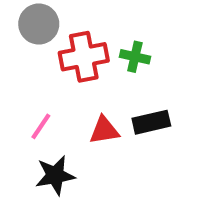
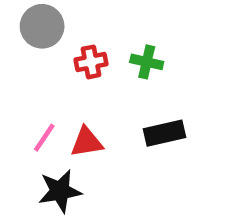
red cross: (84, 57) -> (91, 62), size x0.6
red triangle: (104, 130) -> (87, 142), moved

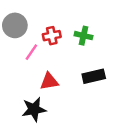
gray circle: (42, 26) -> (15, 25), moved
pink line: (44, 138) -> (31, 52), moved

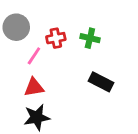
black rectangle: (94, 76) -> (101, 82), turned 40
red triangle: (49, 81) -> (34, 87), moved

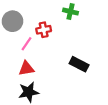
green cross: (90, 38) -> (70, 12), moved

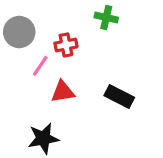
red triangle: (26, 68) -> (63, 92), moved

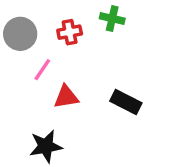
red cross: (66, 45) -> (70, 32), moved

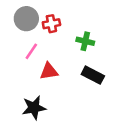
green cross: (112, 18) -> (85, 41), moved
gray circle: (20, 34) -> (26, 19), moved

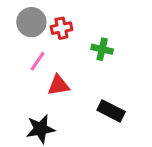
black rectangle: (93, 75) -> (111, 111), moved

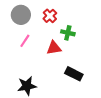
red cross: (61, 28) -> (50, 16), moved, turned -32
red triangle: (58, 85) -> (54, 48), moved

